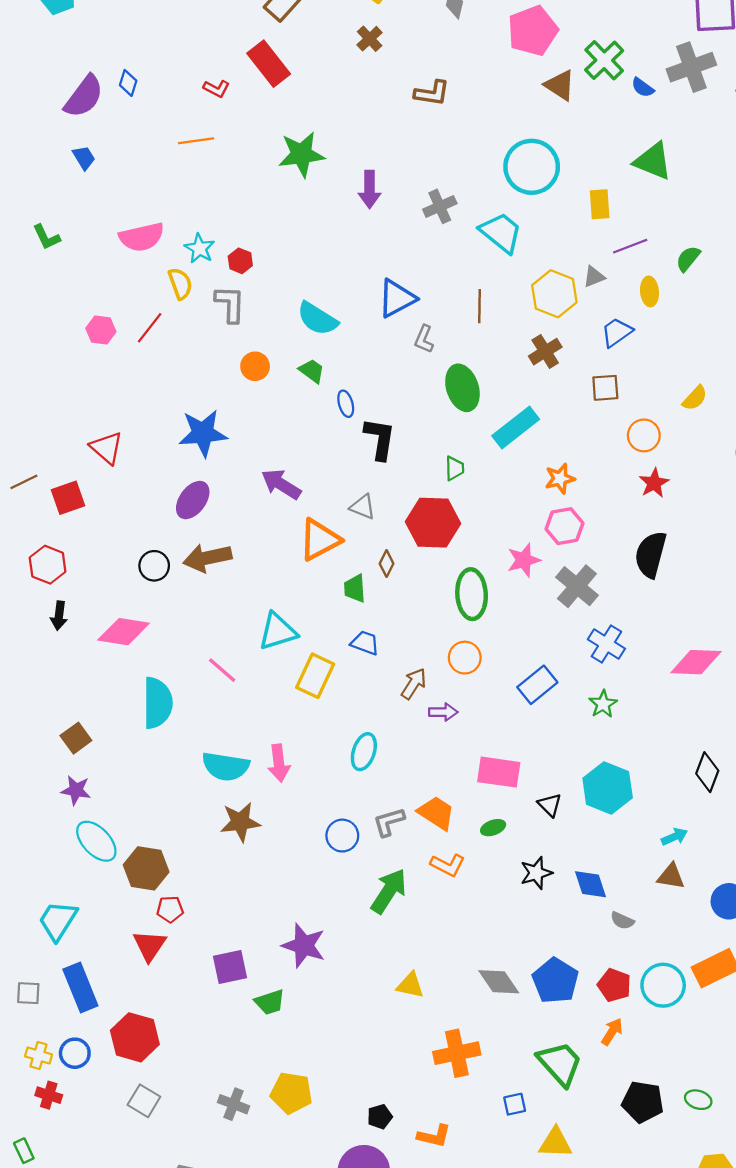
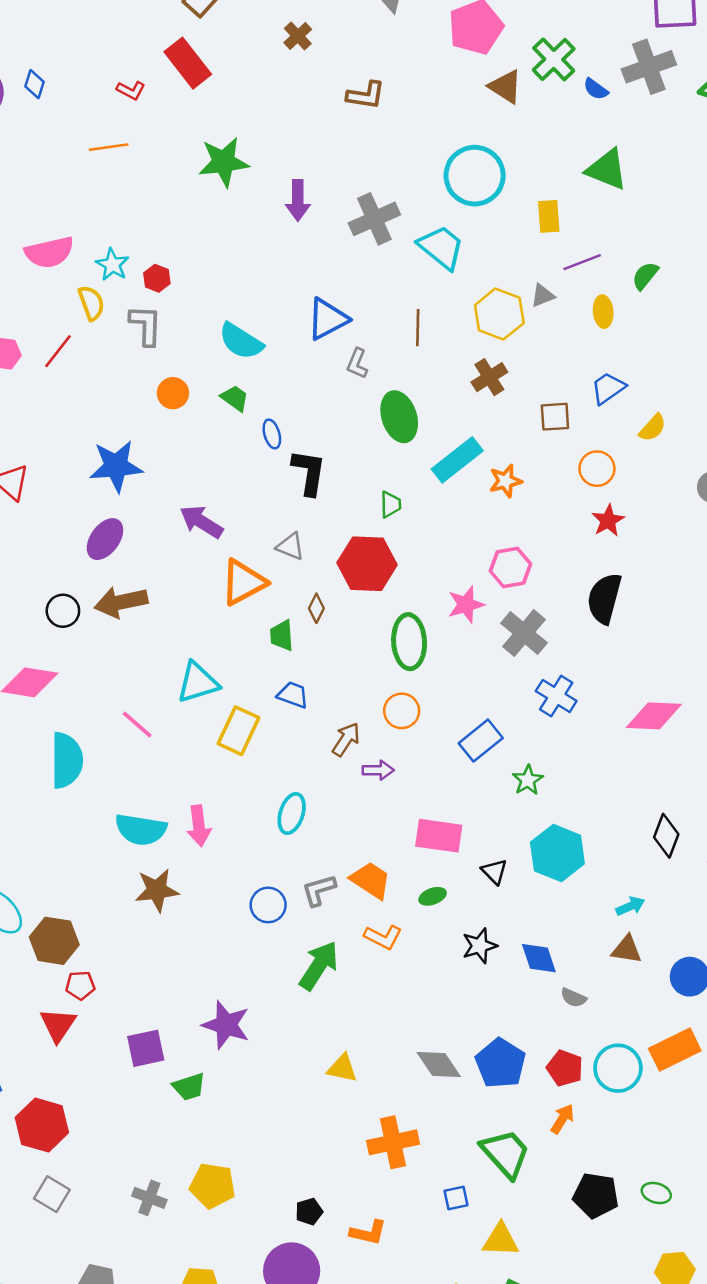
gray cross: (440, 206) -> (374, 219), size x1.4
blue trapezoid: (617, 332) -> (608, 388), moved
orange star: (560, 479) -> (505, 481), moved
green star: (603, 704) -> (528, 780), moved

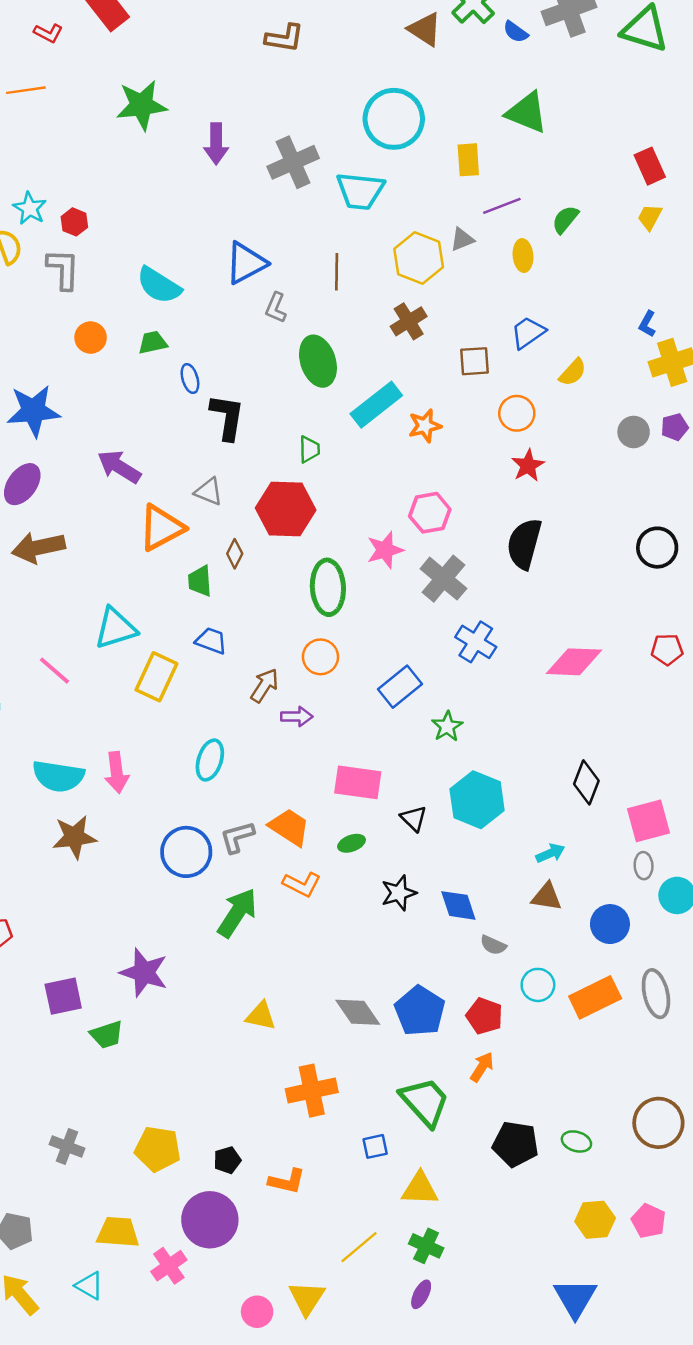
cyan trapezoid: (441, 247) -> (360, 191), turned 147
green trapezoid: (235, 398) -> (153, 342), turned -48
blue circle: (268, 905) -> (186, 852), size x1.4
cyan circle: (618, 1068) -> (538, 985), moved, size x0.7
yellow pentagon: (212, 1186) -> (158, 1149), moved

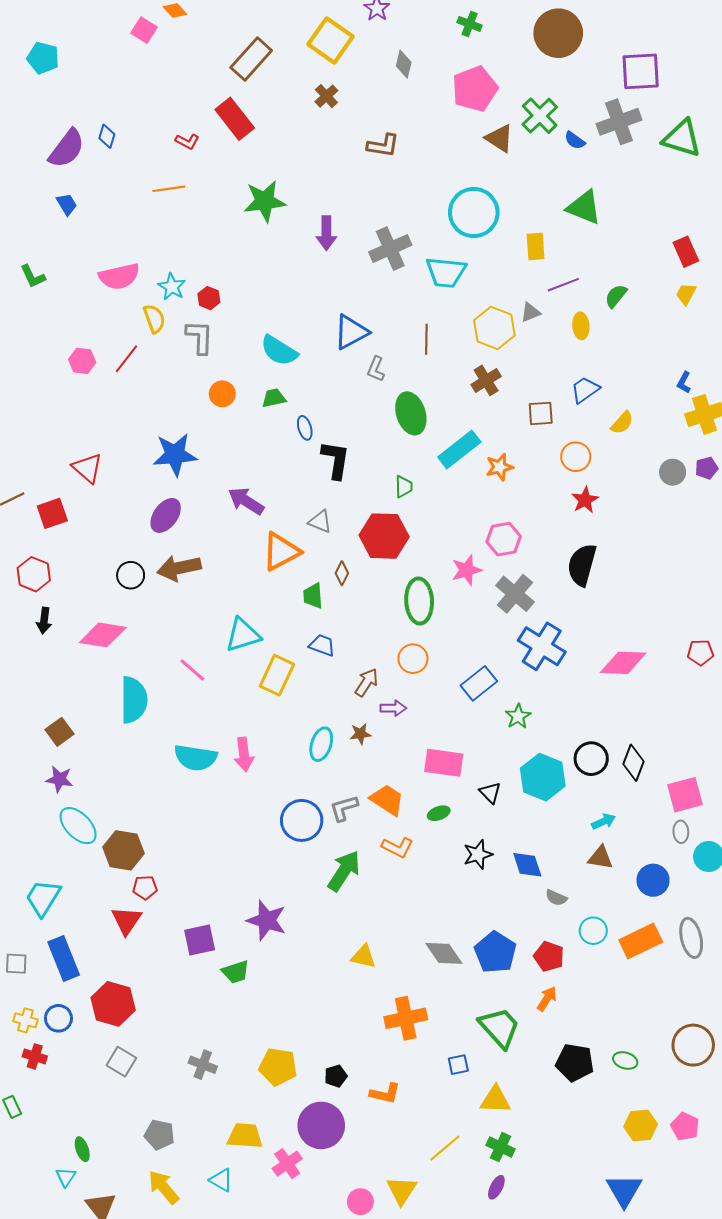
black circle: (657, 548) -> (591, 759), moved
blue cross: (476, 642) -> (542, 646), size x1.4
brown star: (74, 837) -> (360, 734), moved, size x0.6

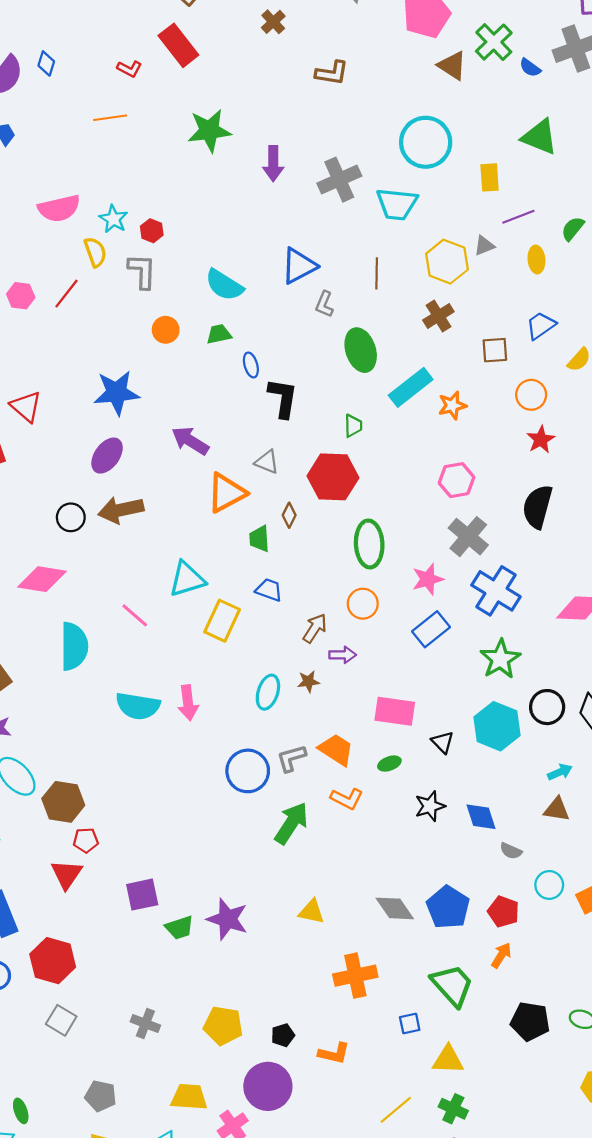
pink star: (467, 570) -> (428, 579), moved
green star: (518, 716) -> (500, 659), moved, size x1.5
purple star: (267, 920) -> (227, 919), moved

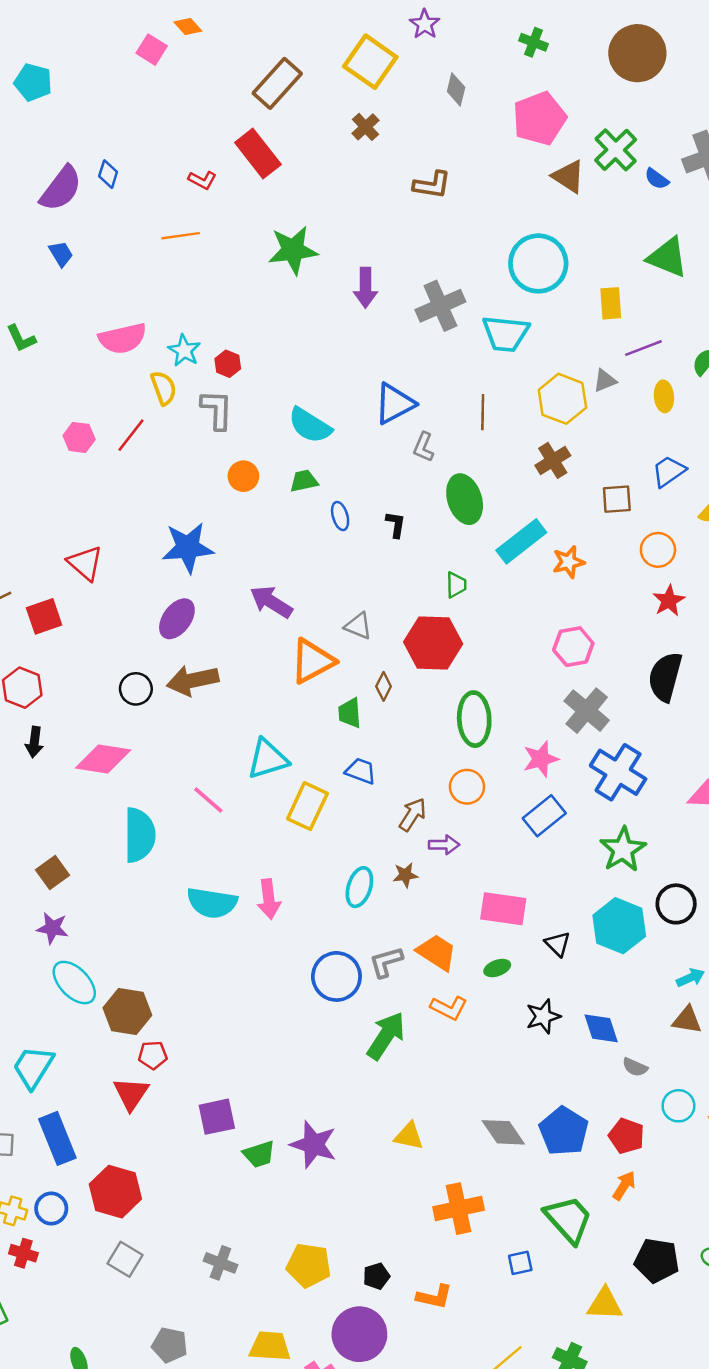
black L-shape: (283, 398) -> (396, 524), moved, size x0.6
yellow triangle: (448, 1060) -> (605, 1304), moved

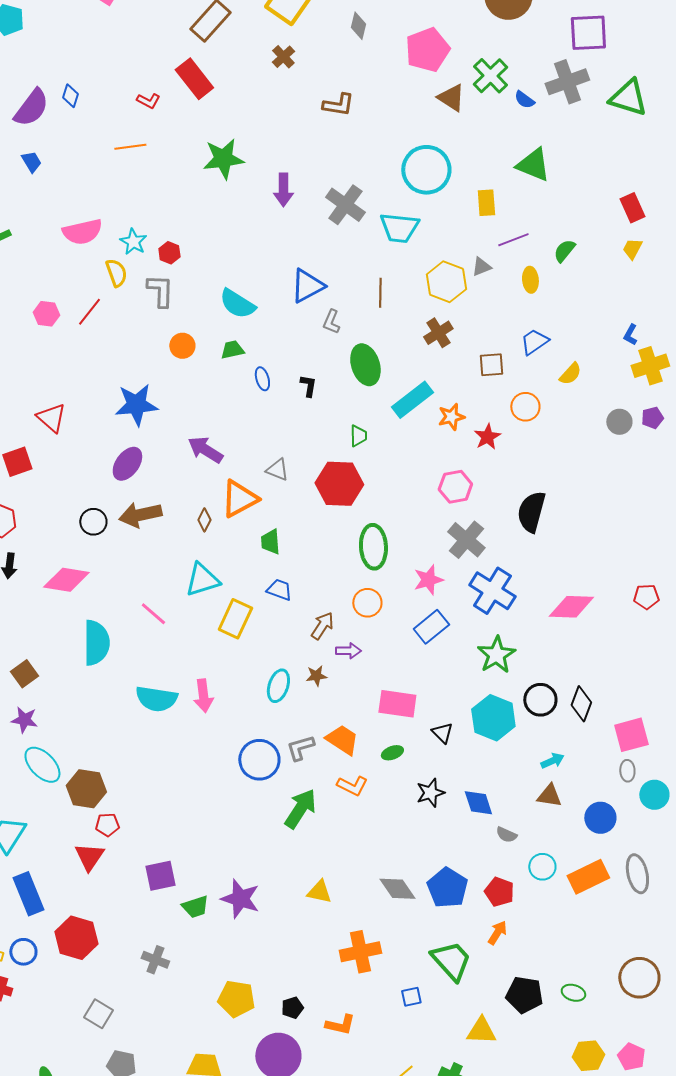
gray cross: (440, 306) -> (345, 205), turned -30
red star: (669, 601) -> (487, 437), moved
brown diamond: (384, 686) -> (204, 520), moved
gray square: (125, 1259) -> (98, 1014), moved
gray cross: (220, 1263) -> (155, 960), moved

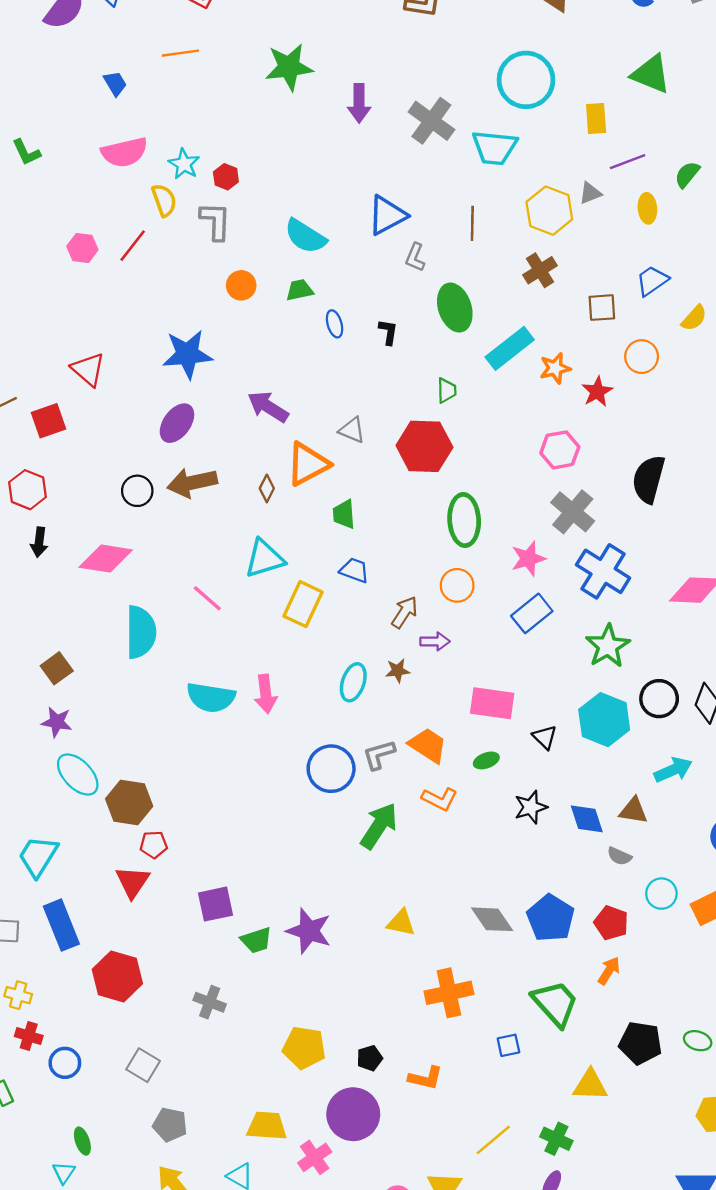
blue trapezoid: (31, 162) -> (115, 83), moved
cyan arrow: (552, 761) -> (673, 770), size x1.4
brown triangle: (549, 796) -> (633, 811), moved
blue circle: (23, 952) -> (65, 1063), moved

